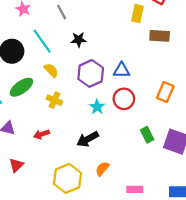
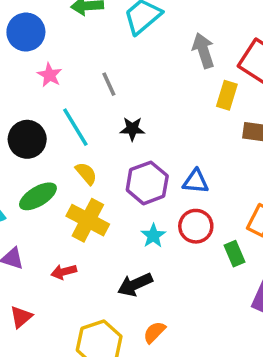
yellow cross: (54, 100) -> (88, 220), size x1.6
green rectangle: (147, 135) -> (234, 254), moved

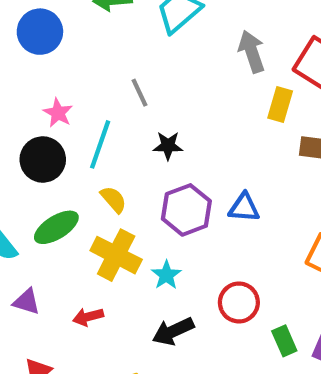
pink star: (50, 75) -> (58, 113), moved
cyan line: (75, 127) -> (100, 144), turned 51
red circle: (196, 226) -> (239, 302), moved
cyan star: (153, 236) -> (166, 275), moved
green rectangle: (234, 254) -> (284, 341), moved

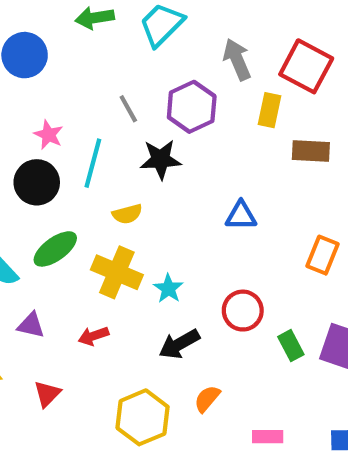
black star: (168, 146) -> (161, 159), size x1.4
yellow semicircle: (113, 199) -> (127, 214), moved, turned 120
purple hexagon: (186, 210) -> (192, 107), moved

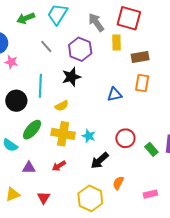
gray line: (128, 109) -> (46, 46), moved
pink star: (48, 135) -> (11, 62), moved
orange rectangle: (322, 255) -> (142, 83), moved

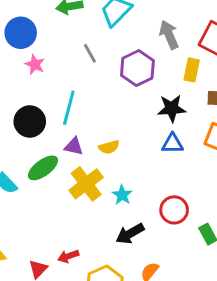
black star: (71, 77) -> (172, 108), moved
yellow semicircle: (62, 106) -> (109, 147), moved
yellow cross: (63, 134) -> (86, 184), turned 30
red arrow: (59, 166) -> (68, 256), moved
purple triangle: (29, 168) -> (74, 146), moved

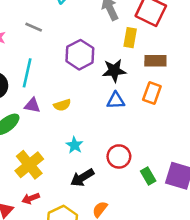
gray line: (90, 53) -> (34, 27), moved, turned -35
purple hexagon: (137, 68) -> (80, 55), moved
yellow cross: (86, 184) -> (29, 165), moved

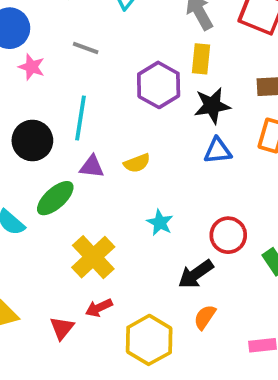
yellow rectangle: (130, 38) -> (201, 59), moved
black arrow: (82, 178) -> (196, 274), moved

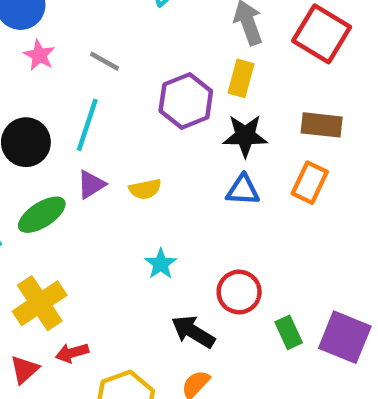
gray line: (86, 48) -> (104, 61), moved
purple triangle: (92, 167) -> (91, 185), turned -48
yellow cross: (93, 257) -> (40, 303), moved
black arrow: (196, 274) -> (193, 332), turned 57

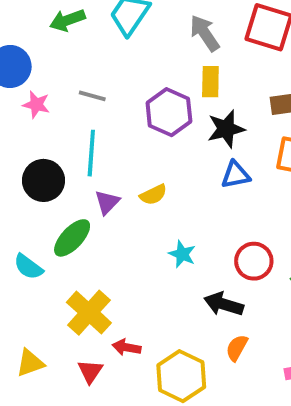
red arrow: (72, 353) -> (127, 347), turned 40

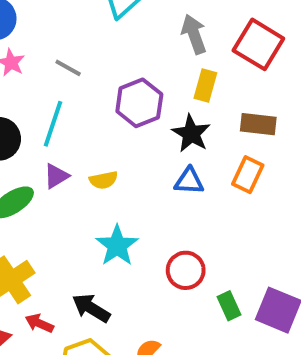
yellow rectangle: (210, 82) -> (205, 85), moved
black star: (226, 129) -> (191, 133), turned 30
cyan star: (182, 254) -> (117, 246), size x1.5
black arrow: (224, 304) -> (91, 308), moved

